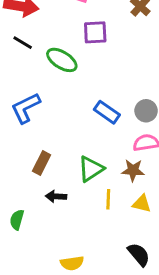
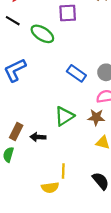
brown rectangle: (42, 163) -> (16, 132), moved
yellow line: (108, 199) -> (63, 171), moved

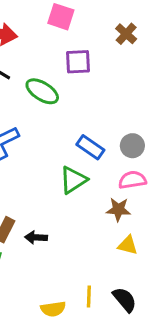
green triangle: (64, 116) -> (73, 180), moved
yellow line: (63, 171) -> (89, 296), moved

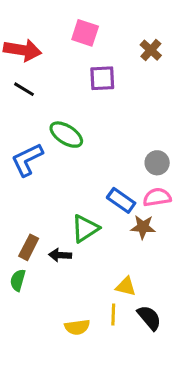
green ellipse: (42, 91) -> (66, 135), moved
blue rectangle: (90, 147) -> (121, 200), moved
green triangle: (73, 180) -> (85, 229), moved
yellow triangle: (128, 245) -> (126, 286), moved

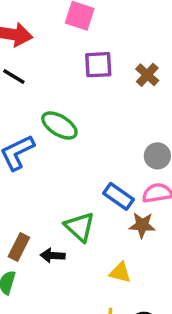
brown cross: (151, 50) -> (147, 75), moved
green triangle: (85, 229) -> (80, 227), turned -44
yellow triangle: (126, 286) -> (120, 272), moved

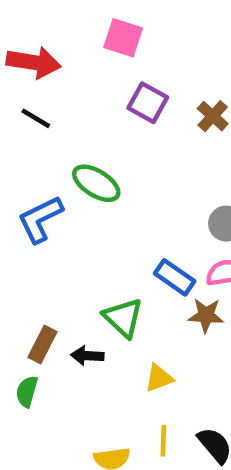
purple square: (98, 65) -> (148, 103), turned 32
yellow triangle: (120, 272) -> (159, 378), moved, turned -35

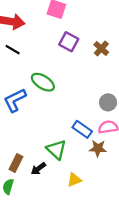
black arrow: (87, 356) -> (38, 169), turned -40

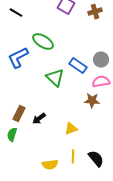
brown cross: (101, 48) -> (95, 12), turned 32
blue rectangle: (82, 129) -> (78, 66), moved
green triangle: (56, 150) -> (55, 78), moved

